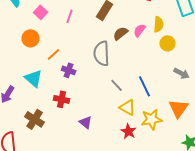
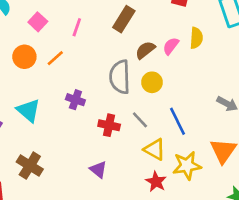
yellow circle: (168, 43) -> (152, 82), moved
orange line: (54, 54) -> (55, 58), moved
red cross: (62, 99) -> (109, 125), moved

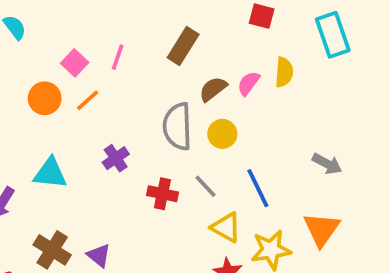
pink square: (38, 22) -> (75, 63), moved
purple cross: (75, 100) -> (116, 158), turned 36
cyan triangle: (28, 110) -> (50, 173), turned -35
purple triangle: (98, 170) -> (99, 255), moved

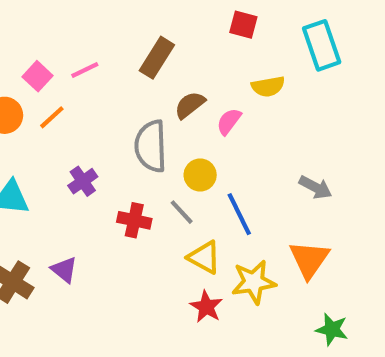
pink line: (118, 57) -> (85, 70), turned 45
yellow semicircle: (284, 72) -> (268, 86), turned 76
pink semicircle: (249, 83) -> (229, 121), moved
yellow circle: (222, 134) -> (200, 175), moved
purple triangle: (99, 255) -> (64, 270), moved

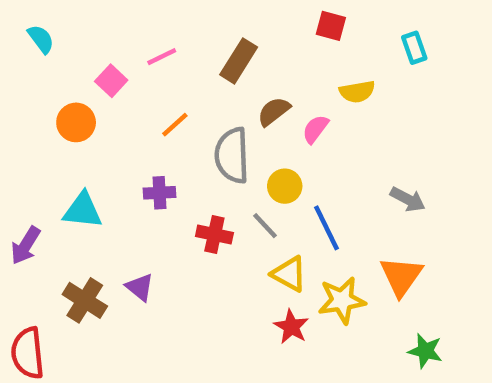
cyan rectangle: (322, 45) -> (414, 48), size x0.6
pink line: (85, 70) -> (162, 57), moved
orange line: (52, 117) -> (175, 125), moved
purple cross: (83, 181) -> (160, 193), turned 32

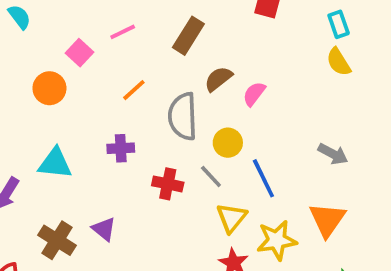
yellow semicircle: (357, 92) -> (339, 62), moved, turned 68
yellow triangle: (289, 274) -> (232, 218), turned 40

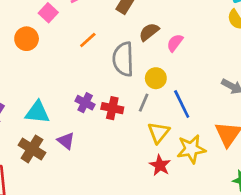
purple cross: (121, 148) -> (85, 103), moved, turned 30
cyan triangle: (55, 163) -> (37, 112), moved
gray line: (211, 176) -> (144, 103), turned 66

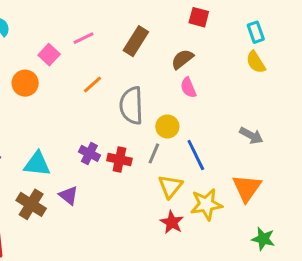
brown semicircle: (149, 32) -> (182, 59), moved
pink semicircle: (175, 43) -> (188, 88), turned -60

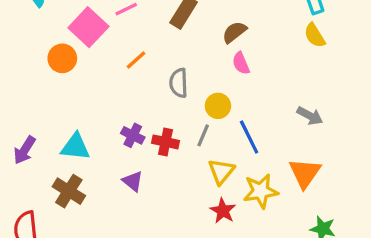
pink square: (49, 55) -> (88, 27), size x1.6
gray semicircle: (131, 106) -> (179, 83), size x0.7
purple triangle: (69, 195) -> (133, 181), moved

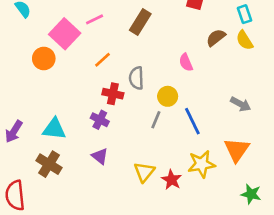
brown semicircle: (234, 32) -> (216, 38), moved
red cross: (166, 142) -> (113, 94), moved
yellow triangle: (221, 171) -> (144, 172), moved

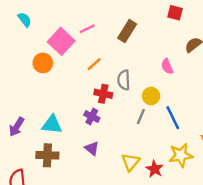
brown cross: (49, 164) -> (47, 155), turned -30

